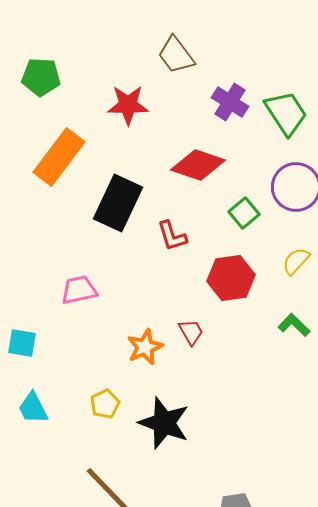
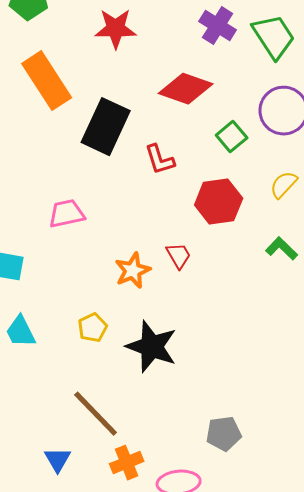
orange rectangle: (59, 157) -> (47, 81), turned -70

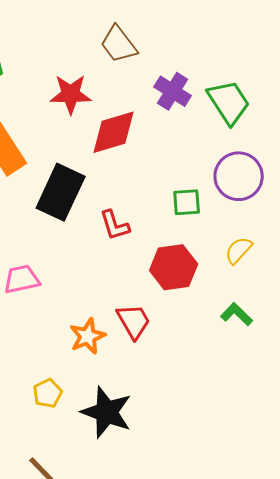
red diamond: (186, 89) -> (114, 132), moved, turned -36
green square: (232, 137) -> (187, 202), turned 36
red trapezoid: (179, 256) -> (134, 321), size x1.4

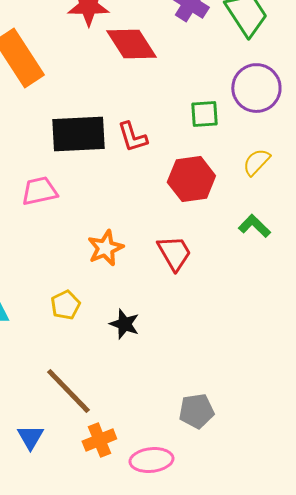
red diamond: (114, 132) -> (131, 44), turned 74
black rectangle: (61, 192) -> (78, 134), moved, turned 62
red trapezoid: (134, 321) -> (174, 253), moved
black star: (107, 412) -> (124, 324), size x0.6

